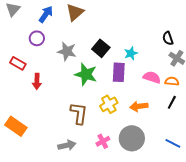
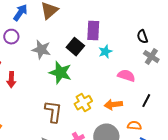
purple rectangle: (119, 72) -> (93, 31), moved
orange semicircle: (172, 81) -> (134, 126), moved

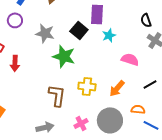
black line: (146, 101) -> (150, 84), turned 32
yellow cross: (83, 103) -> (87, 86), turned 36
orange arrow: (113, 105) -> (117, 88), turned -42

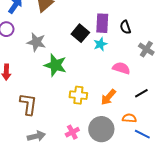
purple rectangle: (97, 14) -> (102, 23), moved
black semicircle: (146, 20) -> (125, 27), moved
black square: (79, 30) -> (80, 33), moved
brown L-shape: (57, 95) -> (28, 104), moved

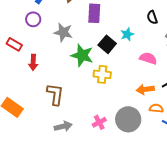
purple rectangle: (102, 23) -> (94, 13), moved
black square: (80, 33) -> (107, 44), moved
yellow cross: (78, 95) -> (102, 74), moved
orange arrow: (108, 97) -> (145, 89), moved, turned 42

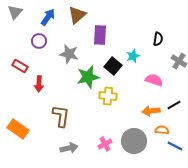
black semicircle: (152, 17) -> (158, 39), turned -152
green star: (82, 55) -> (88, 77), turned -30

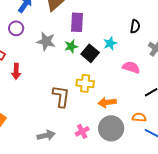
green star: (88, 77) -> (71, 46), moved, size x0.6
orange arrow: (151, 111) -> (107, 102), moved
brown L-shape: (61, 116) -> (61, 96), moved

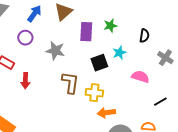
green star: (71, 46) -> (110, 26), moved
black square: (90, 53) -> (99, 63), turned 30
brown L-shape: (61, 96) -> (70, 83), moved
orange arrow: (107, 102) -> (106, 113), moved

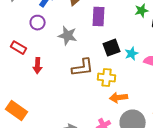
green star: (110, 26) -> (142, 11), moved
cyan star: (119, 53) -> (132, 54), moved
brown L-shape: (70, 83) -> (83, 68), turned 75

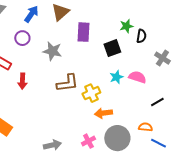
black square: (112, 48) -> (112, 48), moved
cyan star: (132, 54) -> (116, 77), moved
yellow cross: (107, 78) -> (91, 93), turned -30

